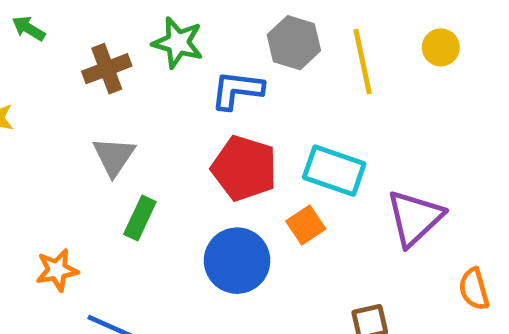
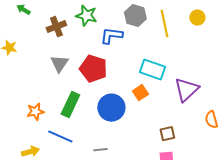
red pentagon: (244, 168) -> (93, 69), moved
green rectangle: (140, 218) -> (70, 105), moved, size x1.4

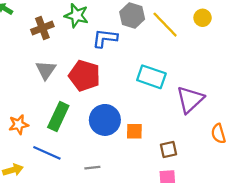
yellow line: (164, 24) -> (165, 25), turned -32
orange square: (140, 93) -> (134, 131), moved, turned 35

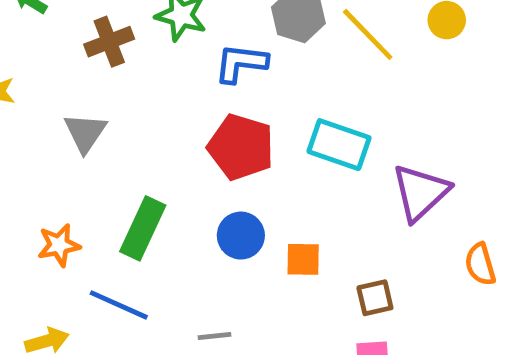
gray triangle: (46, 70) -> (85, 133), moved
red pentagon: (84, 76) -> (241, 147), moved
blue circle: (105, 120) -> (241, 236), size x0.7

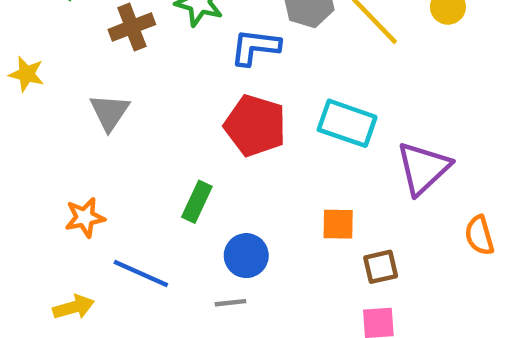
green rectangle: (143, 228) -> (197, 202), moved, size x0.7
blue circle: (241, 236) -> (246, 256), moved
orange square: (303, 259) -> (338, 224), moved

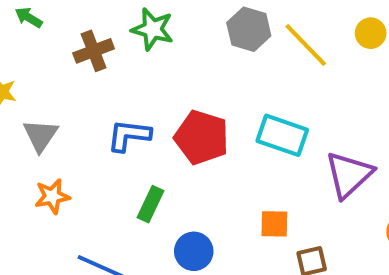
blue L-shape: (255, 47) -> (129, 135), moved
gray triangle: (109, 112) -> (40, 135), moved
orange star: (85, 217) -> (52, 196), moved

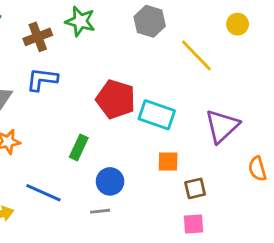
yellow line: (306, 45) -> (196, 55), moved
blue L-shape: (129, 135) -> (42, 79), moved
cyan rectangle: (282, 135) -> (157, 115), moved

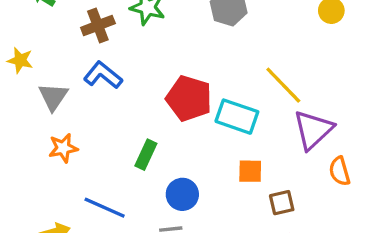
yellow line: (196, 55) -> (283, 85), moved
blue L-shape: (42, 79) -> (103, 75), turned 32
orange semicircle: (257, 169) -> (340, 171), moved

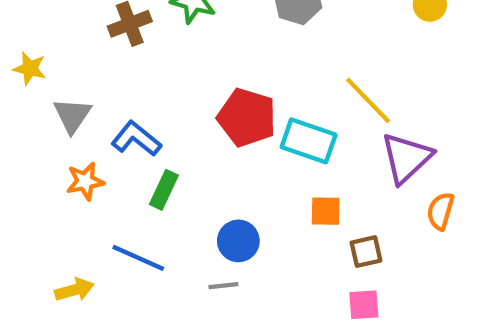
blue L-shape: (103, 75) -> (136, 139), moved
green rectangle: (146, 155) -> (164, 190), moved
orange semicircle: (340, 171) -> (440, 211), turned 32

